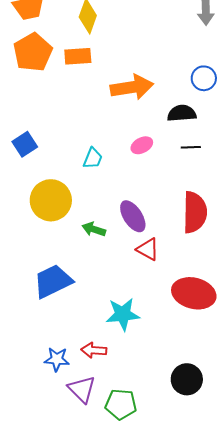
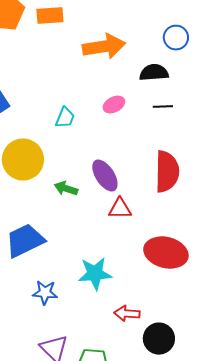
red triangle: (148, 249) -> (120, 209), turned -30
red arrow: (94, 350) -> (127, 314), moved
blue star: (57, 359) -> (45, 293), moved

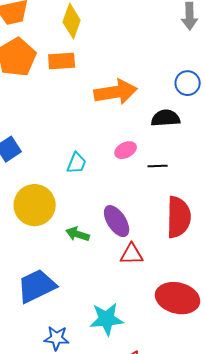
black line: (163, 107) -> (158, 166), moved

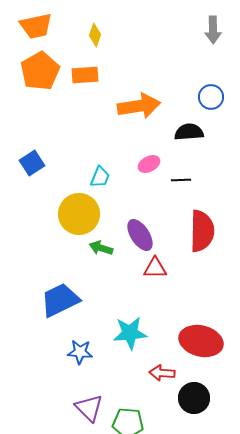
yellow diamond: (72, 21) -> (95, 35), size x0.7
yellow circle: (35, 205) -> (79, 214), moved
red ellipse: (178, 298) -> (201, 341), moved

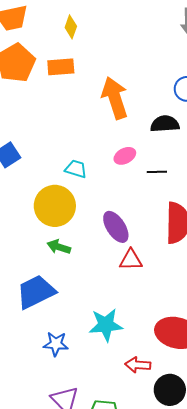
orange arrow: (139, 106) -> (115, 98), turned -99
cyan trapezoid: (100, 177) -> (76, 169), turned -95
green arrow: (101, 248) -> (59, 247), moved

